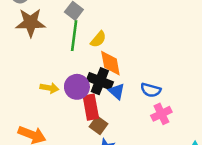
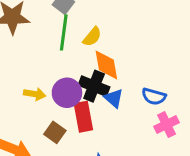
brown square: (99, 125) -> (55, 132), moved

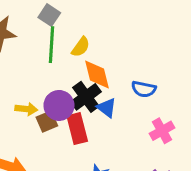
black cross: (94, 86) -> (86, 97), turned 36
blue semicircle: (154, 97) -> (144, 89), moved
brown square: (55, 132) -> (47, 121), moved, turned 35

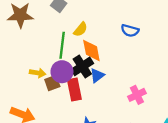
green line: (52, 45) -> (62, 45), moved
blue semicircle: (144, 89) -> (130, 31), moved
blue triangle: (107, 108) -> (97, 75), turned 42

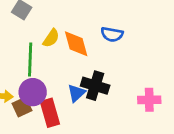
orange diamond: (91, 50) -> (76, 44), moved
black cross: (82, 66) -> (95, 86), moved, turned -35
pink cross: (137, 95) -> (149, 100), moved, turned 30

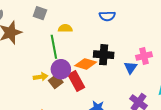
yellow semicircle: (51, 38) -> (65, 28), turned -112
orange diamond: (76, 44) -> (86, 64), moved, turned -45
blue triangle: (76, 93) -> (130, 68), moved

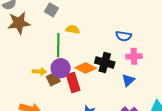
blue semicircle: (107, 16) -> (124, 36), moved
pink cross: (144, 56) -> (134, 56), moved

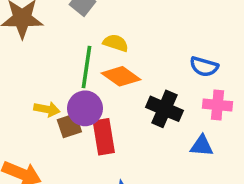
orange diamond: (86, 68) -> (121, 76), moved
blue triangle: (128, 80) -> (202, 146), turned 40

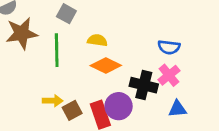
green line: (86, 67) -> (57, 50), moved
pink cross: (218, 105) -> (169, 75), moved, turned -35
purple circle: (85, 108) -> (119, 106), moved

